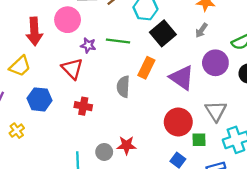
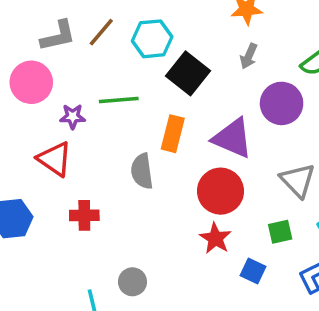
red circle: (178, 122) -> (220, 191), moved
red star: (126, 145) -> (215, 238), moved, turned -30

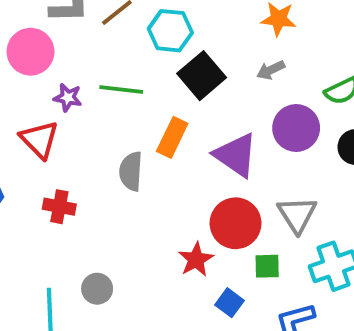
gray arrow: (249, 56) -> (271, 70), turned 30
red circle: (220, 191) -> (236, 223), moved

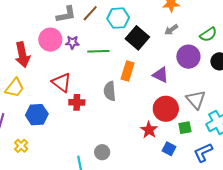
purple star: (68, 97) -> (72, 42), moved
purple triangle: (236, 155) -> (161, 75), size x0.7
red cross: (59, 207) -> (77, 102), moved

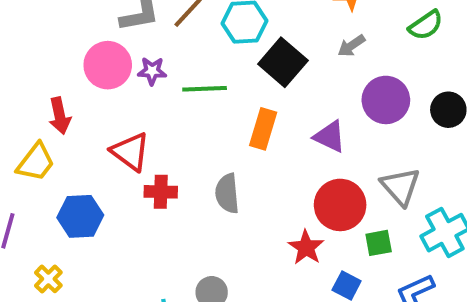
green semicircle: (208, 34) -> (426, 25), moved
red arrow: (22, 55) -> (60, 116), moved, size x0.7
gray semicircle: (110, 91) -> (227, 193), moved

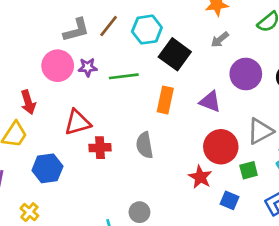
red triangle: (130, 152) -> (77, 122), turned -48
gray triangle: (400, 186) -> (260, 131), turned 48

